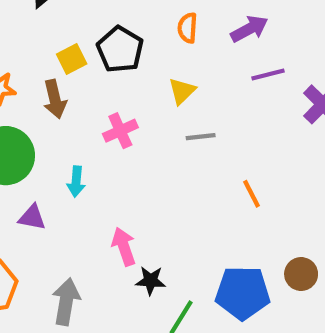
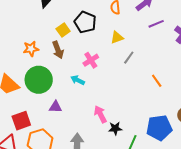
yellow triangle: (182, 91) -> (117, 37), turned 32
gray line: (201, 137) -> (129, 58), turned -40
cyan arrow: (76, 182) -> (78, 80), moved, turned 120

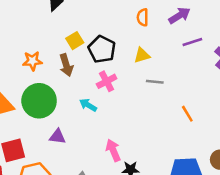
black pentagon: (85, 22) -> (102, 49), moved
gray line: (129, 58) -> (155, 82), turned 56

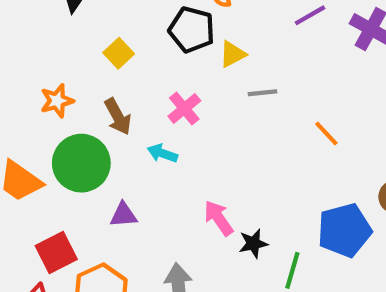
black pentagon: (102, 49) -> (192, 30), moved
brown arrow: (66, 65) -> (118, 117), moved

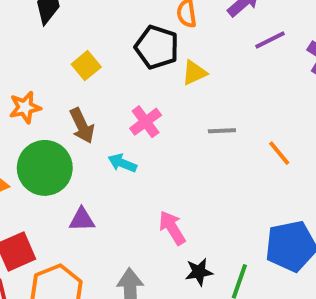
gray line: (262, 93) -> (222, 131), moved
black star: (253, 243) -> (199, 272), moved

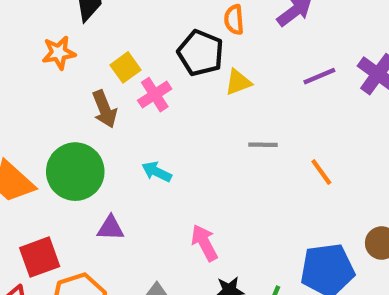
purple line: (270, 40) -> (319, 76), moved
orange star: (25, 107) -> (59, 53), moved
pink cross: (146, 122) -> (155, 95), moved
brown arrow: (82, 126) -> (105, 109), moved

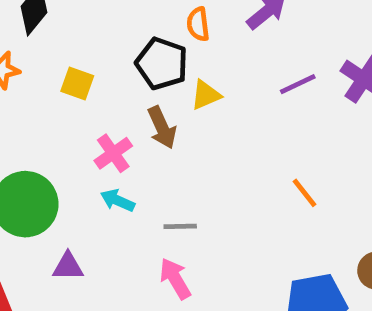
yellow square: (125, 67) -> (77, 84), turned -32
pink cross: (155, 95) -> (113, 153), moved
brown arrow: (105, 109) -> (162, 128), moved
gray line: (263, 145) -> (180, 226), moved

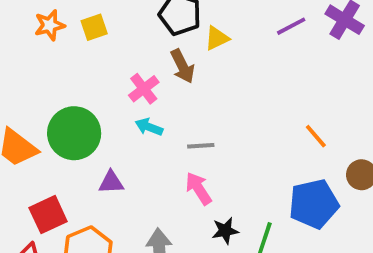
yellow square: (77, 84) -> (94, 27), moved, turned -36
orange line: (304, 193) -> (316, 136), moved

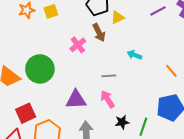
cyan arrow: (149, 127) -> (134, 55), moved
purple triangle: (111, 182) -> (76, 100), moved, size x1.5

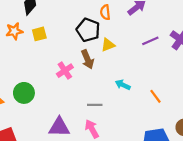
green circle: (40, 69) -> (24, 93), size x0.7
orange line: (171, 71) -> (155, 96), moved

